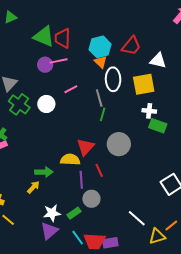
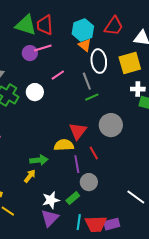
green line: (103, 114) -> (92, 97), turned 56
cyan line: (78, 238) -> (79, 222), turned 49

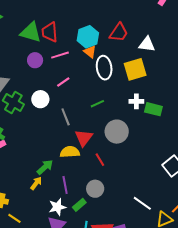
pink line: (43, 48) -> (60, 55), moved
gray line: (87, 81) -> (66, 117), moved
white cross: (138, 89) -> (136, 101), moved
green arrow: (39, 160) -> (45, 167), turned -36
purple line: (77, 164) -> (65, 185), moved

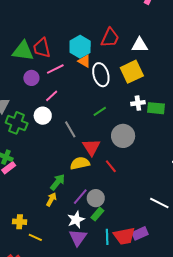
pink line: (63, 82) -> (52, 96), moved
purple line: (65, 185) -> (80, 197), turned 60
gray circle: (95, 189) -> (96, 198), moved

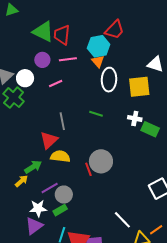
red trapezoid: (110, 38) -> (115, 30), moved
green line: (100, 111) -> (96, 114), turned 32
white circle: (43, 116) -> (25, 78), moved
gray circle: (123, 136) -> (101, 161), moved
red triangle: (91, 147) -> (49, 140), moved

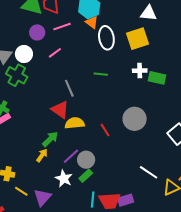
red triangle: (49, 140) -> (60, 110), turned -30
gray circle: (101, 161) -> (135, 119), moved
white star: (38, 208) -> (64, 179), turned -30
purple triangle: (34, 226) -> (42, 197), moved

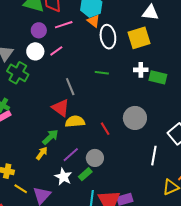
white circle: (24, 54) -> (35, 51), moved
gray circle: (86, 160) -> (95, 158), moved
white line: (149, 172) -> (154, 156), moved, turned 66

